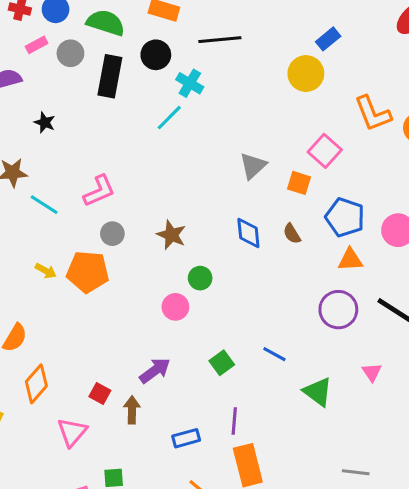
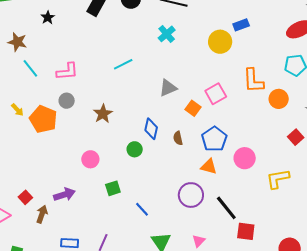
cyan cross: (190, 83) -> (167, 34), moved
cyan line: (169, 118) -> (123, 64), moved
green circle: (200, 278) -> (135, 149), moved
green square: (222, 363) -> (113, 188), moved

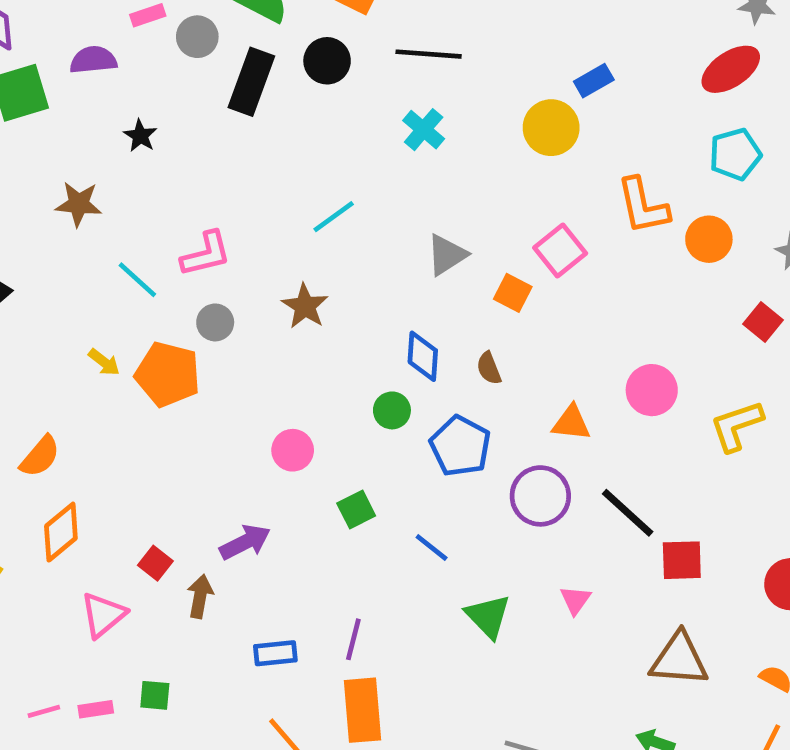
cyan line: (30, 68) -> (137, 280), moved
brown star: (103, 114) -> (305, 306), moved
blue pentagon: (214, 139) -> (460, 446), moved

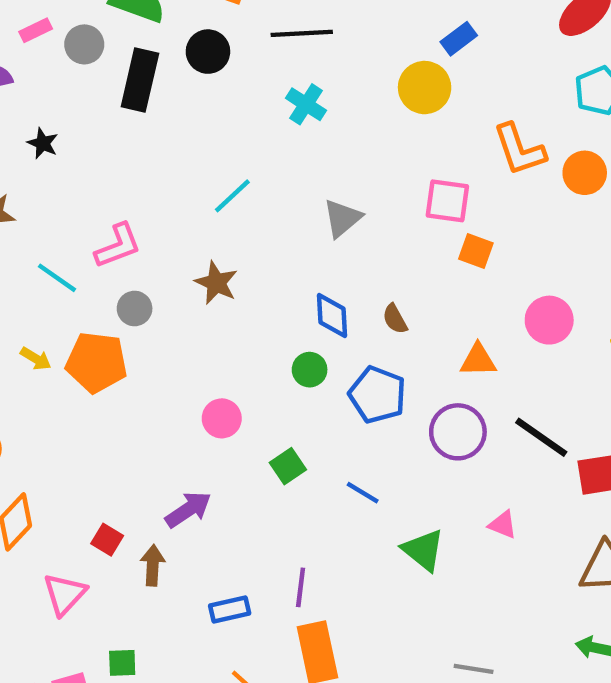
pink square: (560, 250) -> (447, 201), turned -36
orange square: (513, 293) -> (476, 251), moved
pink triangle: (575, 600) -> (503, 525), turned -36

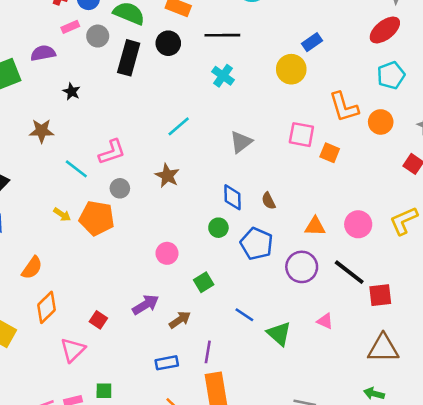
orange square: (476, 251) -> (330, 153), moved
pink circle: (549, 320) -> (358, 224), moved
blue line: (363, 493) -> (244, 315), moved
brown arrow: (153, 565) -> (180, 320), moved, turned 50

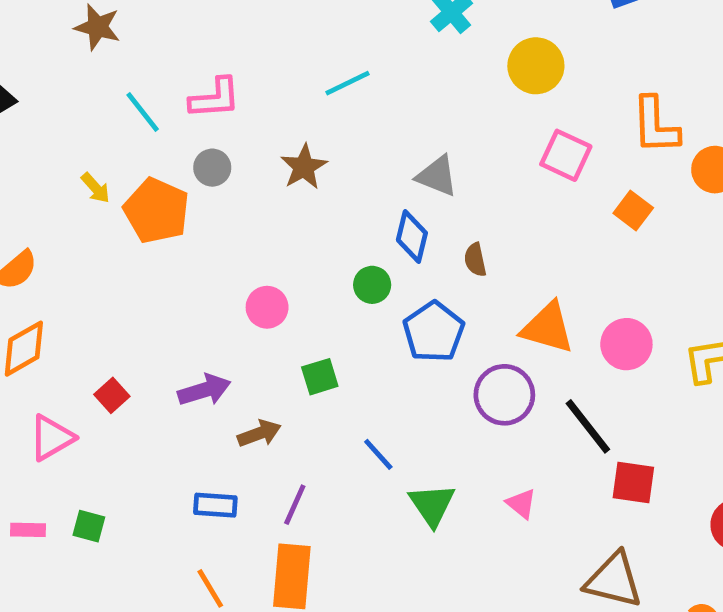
yellow circle: (291, 69) -> (536, 66), moved
gray triangle: (241, 142) -> (437, 176), moved, turned 45
orange square: (330, 153) -> (633, 211), moved
orange triangle: (315, 226) -> (547, 328), size x1.4

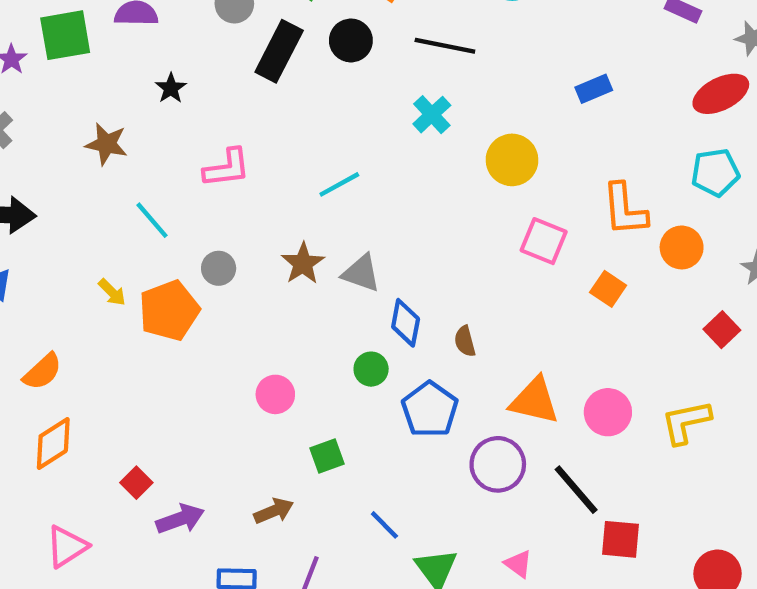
pink L-shape: (215, 98) -> (227, 168), moved
gray triangle: (437, 176) -> (361, 273), moved
orange pentagon: (157, 211) -> (169, 311), turned 30
purple arrow: (204, 390) -> (180, 519), moved
pink triangle: (51, 438) -> (67, 546), moved

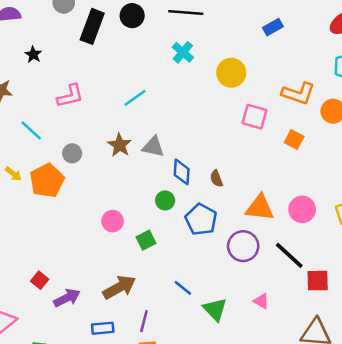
orange L-shape: (625, 209) -> (298, 93), turned -60
green square: (327, 456) -> (146, 240), moved
brown arrow: (274, 511) -> (119, 287), size x1.5

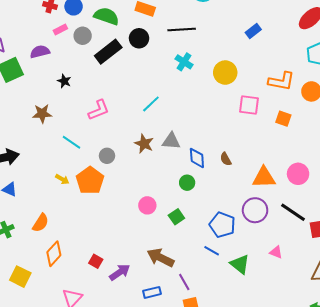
black rectangle: (92, 26) -> (108, 52), turned 40
blue pentagon: (201, 220) -> (222, 225), moved
brown arrow: (119, 287) -> (161, 258), turned -116
purple line: (144, 321) -> (184, 282), turned -36

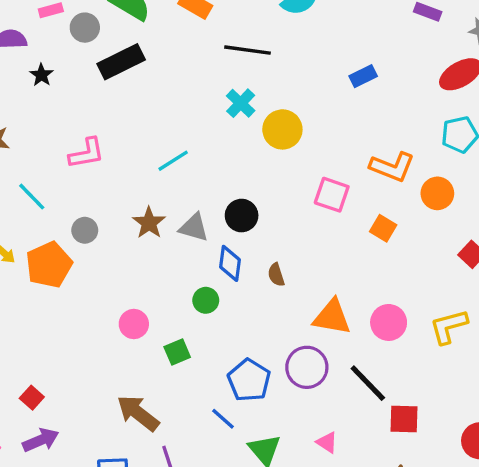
black circle: (139, 38) -> (242, 216), moved
yellow circle: (225, 73) -> (282, 129), moved
black star: (64, 81) -> (41, 75), moved
purple arrow: (120, 272) -> (41, 440), moved

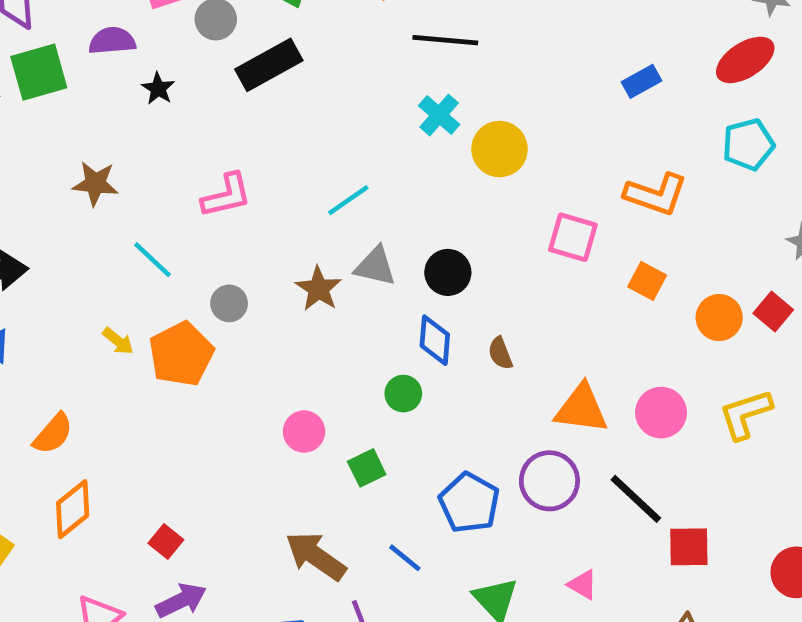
blue rectangle: (363, 76) -> (642, 81), moved
orange circle: (437, 193) -> (719, 318), moved
gray triangle: (194, 227) -> (375, 266), moved
blue line: (223, 419) -> (405, 558), moved

